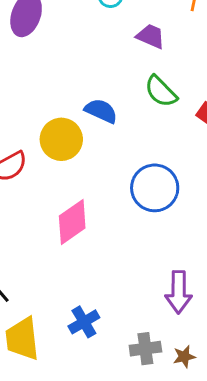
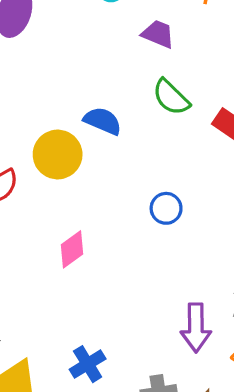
blue circle: (155, 188) -> (166, 208), size x0.6
pink diamond: (72, 222) -> (72, 249), size x0.7

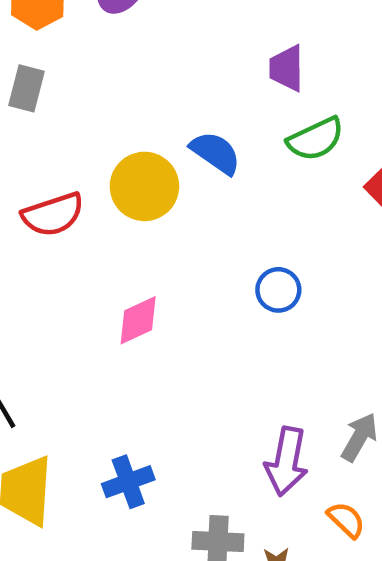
purple trapezoid: (158, 34) -> (287, 68), moved, turned -124
green semicircle: (171, 97) -> (316, 139), turned -81

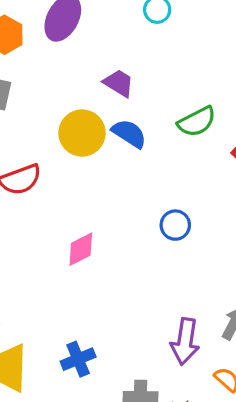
purple trapezoid: (287, 68) -> (119, 83), moved, turned 124
yellow circle: (144, 186) -> (82, 133), moved

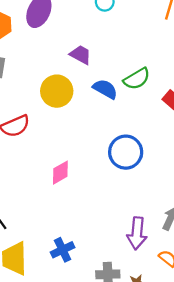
blue semicircle: (129, 133) -> (105, 89), moved
blue circle: (175, 225) -> (126, 152), size x1.6

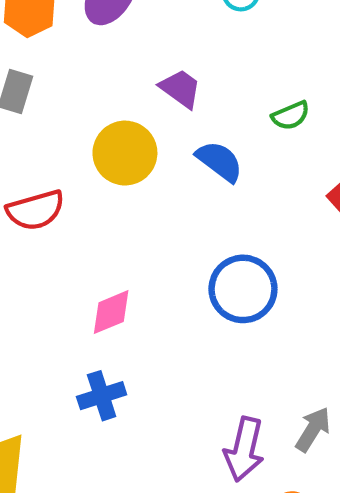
green semicircle: (137, 79) -> (291, 116), moved, size x0.7
blue cross: (63, 250) -> (102, 396), moved

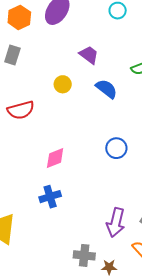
yellow circle: (125, 153) -> (63, 84), size x0.6
blue circle: (243, 289) -> (116, 148), size x0.7

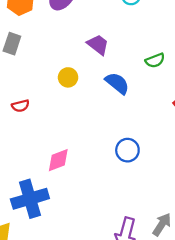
red semicircle: (21, 110) -> (20, 106), size x0.6
blue cross: (50, 197) -> (30, 199), moved, size x1.5

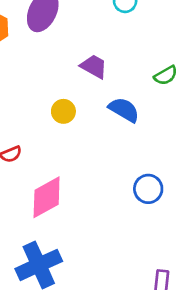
pink diamond: (58, 160) -> (47, 197), moved, size x1.4

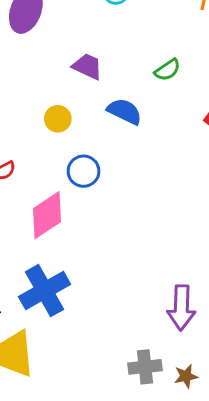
blue circle: (148, 189) -> (84, 171), moved

